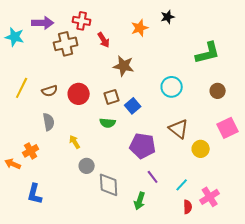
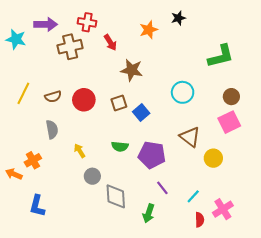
green semicircle: (108, 123) -> (120, 146), moved
pink square: (228, 128) -> (229, 122), moved

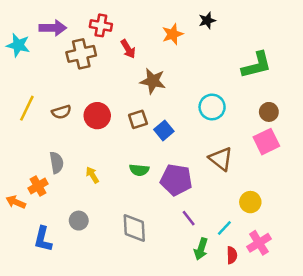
gray semicircle: (52, 129) -> (56, 163), moved
yellow circle: (213, 158) -> (250, 202), moved
gray circle: (92, 176) -> (79, 221), moved
green arrow: (149, 213) -> (201, 249), moved

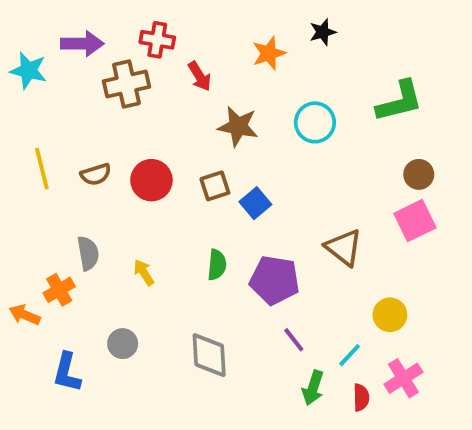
cyan circle: (212, 107) -> (315, 122), moved
yellow line: (27, 108) -> (42, 169), turned -40
green semicircle: (139, 170) -> (217, 265), turned -90

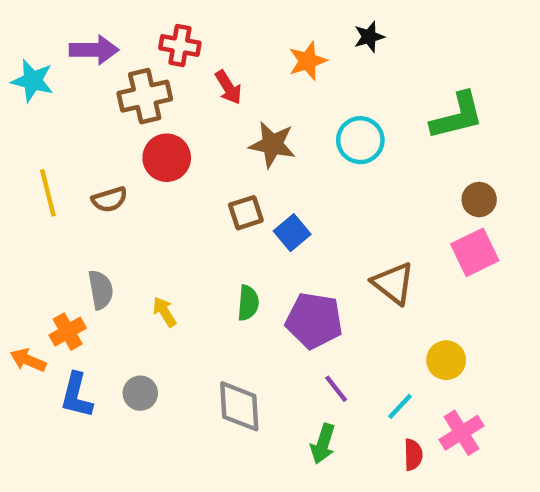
red circle: (151, 180) -> (167, 158), moved
blue L-shape: (67, 372) -> (76, 395), moved
green arrow: (313, 388) -> (323, 444), moved

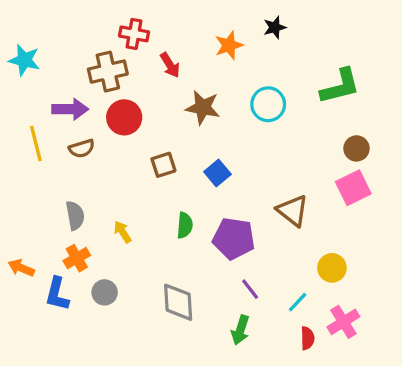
purple arrow: (94, 50) -> (70, 109), moved
brown square: (246, 213) -> (163, 165), moved
orange cross: (68, 332) -> (77, 258), moved

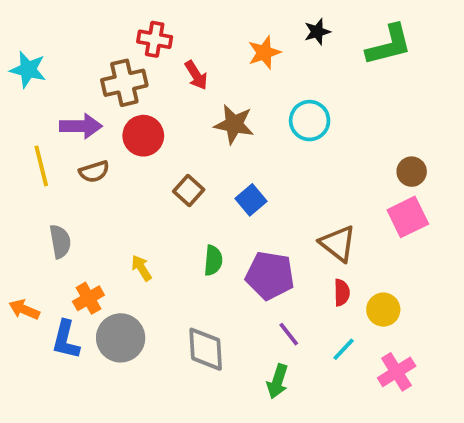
green L-shape: (340, 86) -> (389, 45), moved
brown square: (163, 165) -> (189, 190), turned -30
gray semicircle: (75, 216) -> (60, 242), moved
gray circle: (105, 292) -> (121, 338), size x1.6
red semicircle: (307, 338) -> (342, 293), moved

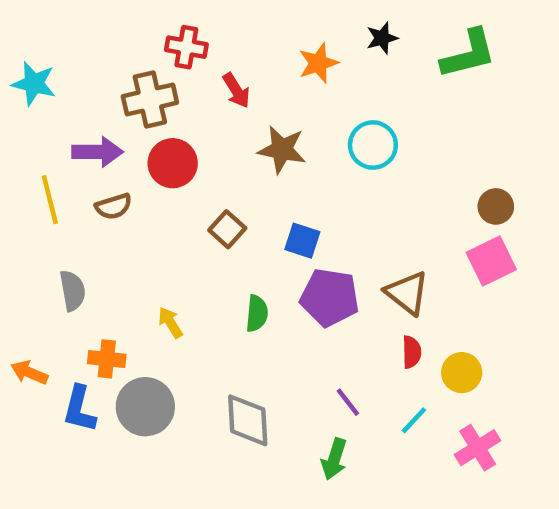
blue square: (251, 200) -> (302, 241), turned -32
purple pentagon: (270, 276) -> (330, 297), moved
orange cross: (88, 298) -> (107, 359), turned 36

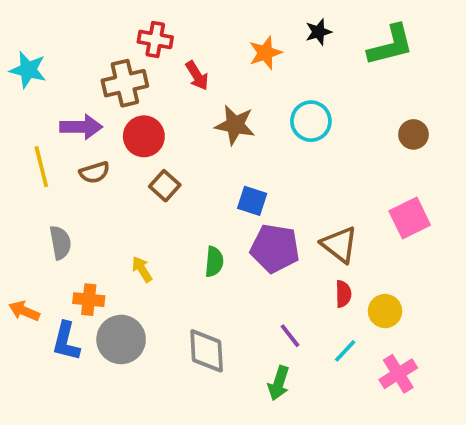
brown circle: (496, 206) -> (413, 134), moved
brown square: (227, 229) -> (165, 186), moved

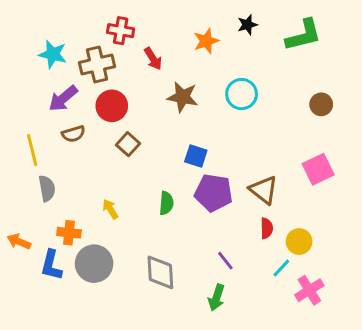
cyan star: (28, 70) -> (53, 54), moved
purple arrow: (81, 127) -> (63, 98), turned 140
yellow line: (41, 167) -> (32, 150), moved
cyan line: (345, 351) -> (281, 268), moved

